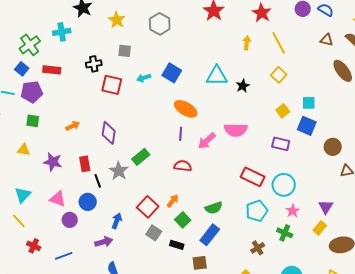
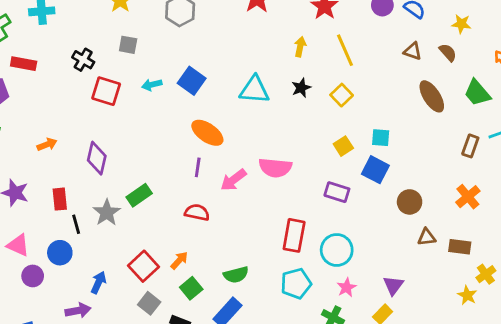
black cross: (94, 64) -> (83, 60), turned 35
black star: (243, 86) -> (301, 88), moved
red rectangle: (253, 177) -> (294, 235), turned 70

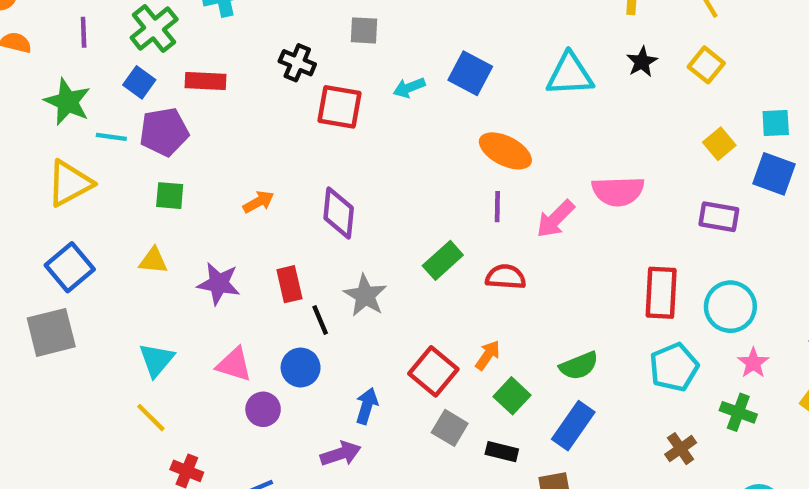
green rectangle: (139, 195) -> (443, 260), moved

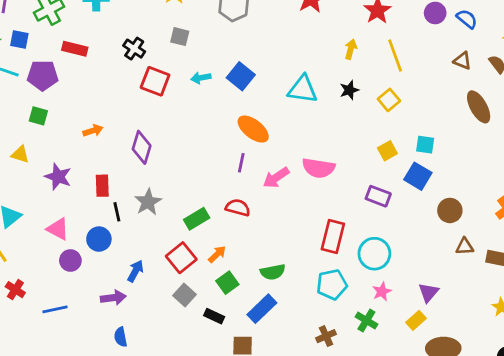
blue square: (139, 82) -> (19, 40), moved, turned -36
green rectangle: (443, 260) -> (197, 219), moved

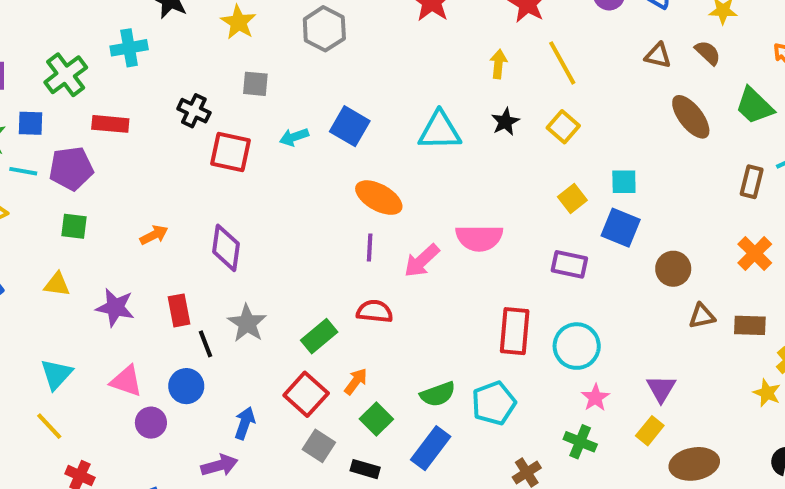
cyan pentagon: (332, 285) -> (494, 403), moved

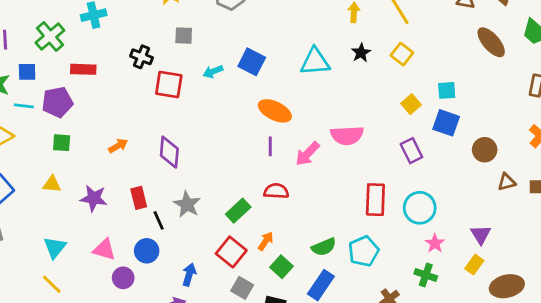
purple rectangle: (569, 264) -> (411, 151), turned 55

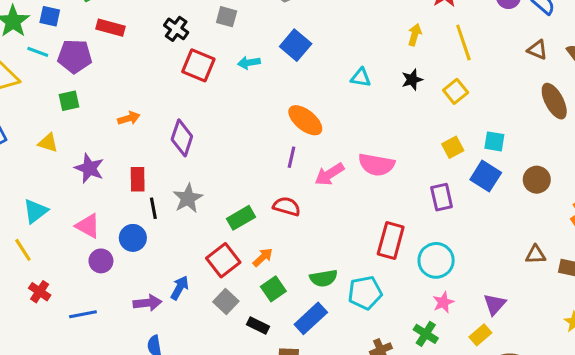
blue square: (252, 62) -> (296, 45), moved
cyan triangle: (315, 62) -> (361, 78), size x0.6
green square: (62, 143) -> (69, 101), turned -30
brown circle: (485, 150) -> (537, 180), moved
blue arrow: (189, 275) -> (180, 288), moved

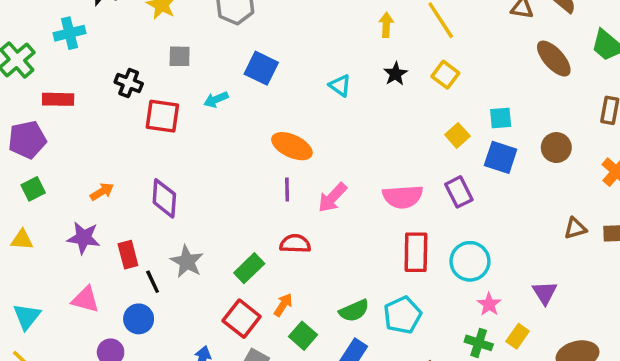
cyan triangle: (361, 78) -> (340, 85), turned 40
pink semicircle: (376, 165) -> (403, 197), moved
purple star: (89, 168) -> (84, 238), moved
pink triangle: (88, 226) -> (85, 299), moved
yellow rectangle: (480, 335) -> (518, 336), moved

